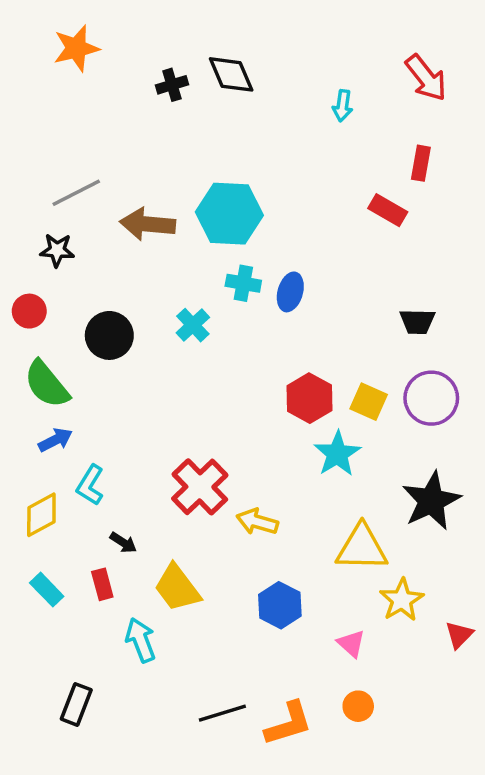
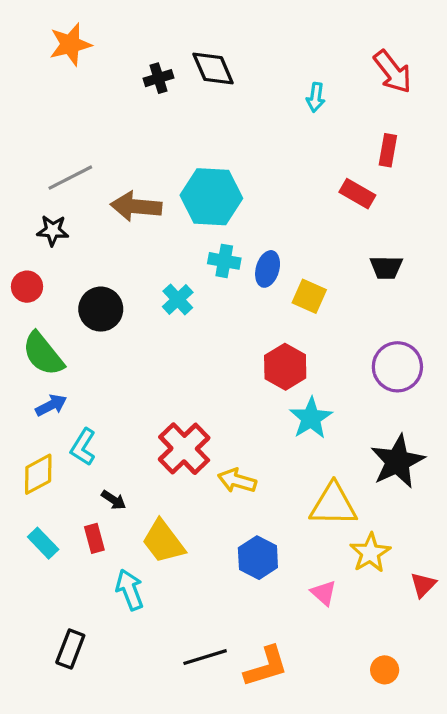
black trapezoid: (417, 322) -> (386, 267), moved
yellow square: (369, 402) -> (309, 296), moved
orange circle: (358, 706) -> (385, 670), moved

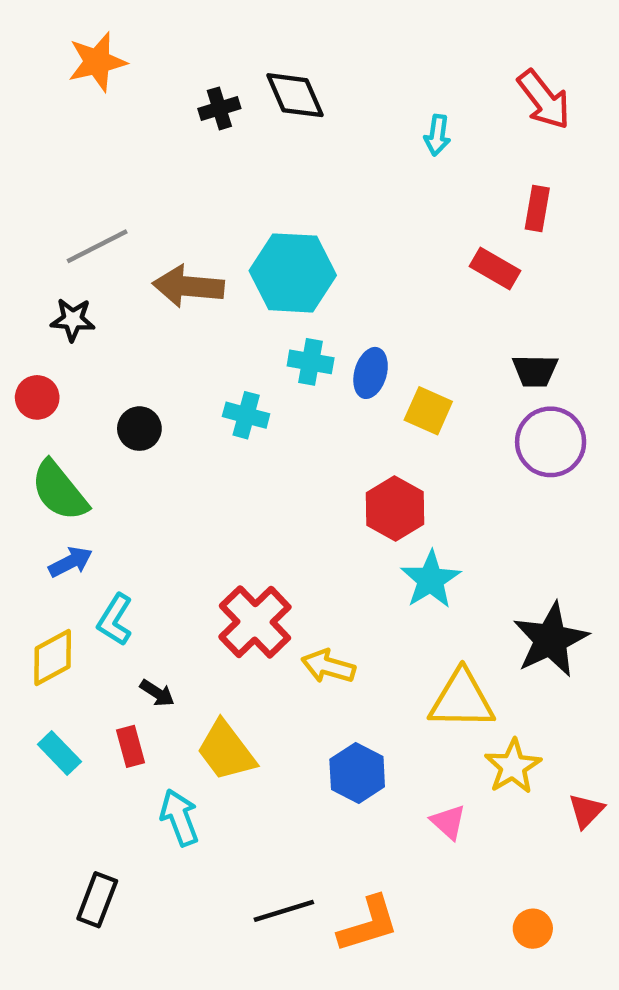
cyan cross: (178, 299) -> (246, 415), turned -32
black circle: (101, 309) -> (139, 429), size x0.7
purple circle: (397, 367) -> (551, 442), moved

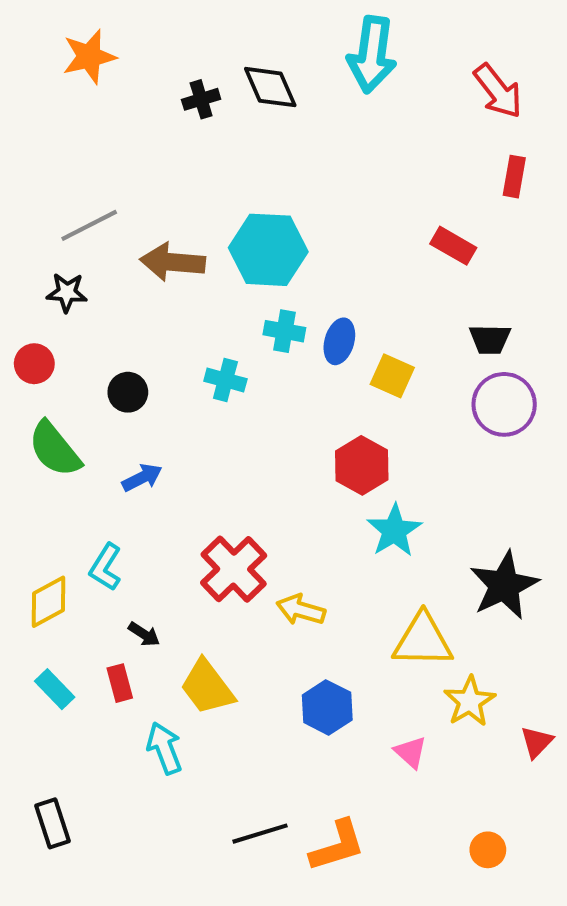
cyan arrow: (437, 135) -> (372, 55), moved, size x2.0
red rectangle: (537, 209) -> (514, 177), moved
blue arrow: (71, 562) -> (142, 478), moved
black rectangle: (97, 900) -> (53, 823), moved, turned -39

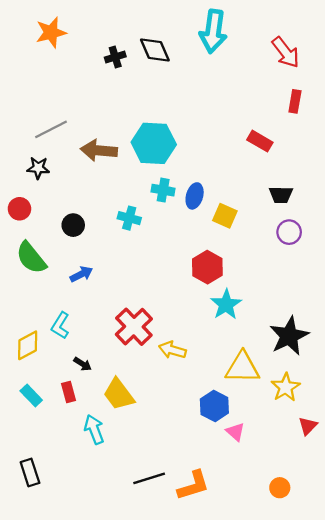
purple circle: (504, 404) -> (289, 232), size x0.7
yellow star: (470, 701) -> (286, 387), moved
blue hexagon: (327, 707) -> (214, 406), moved

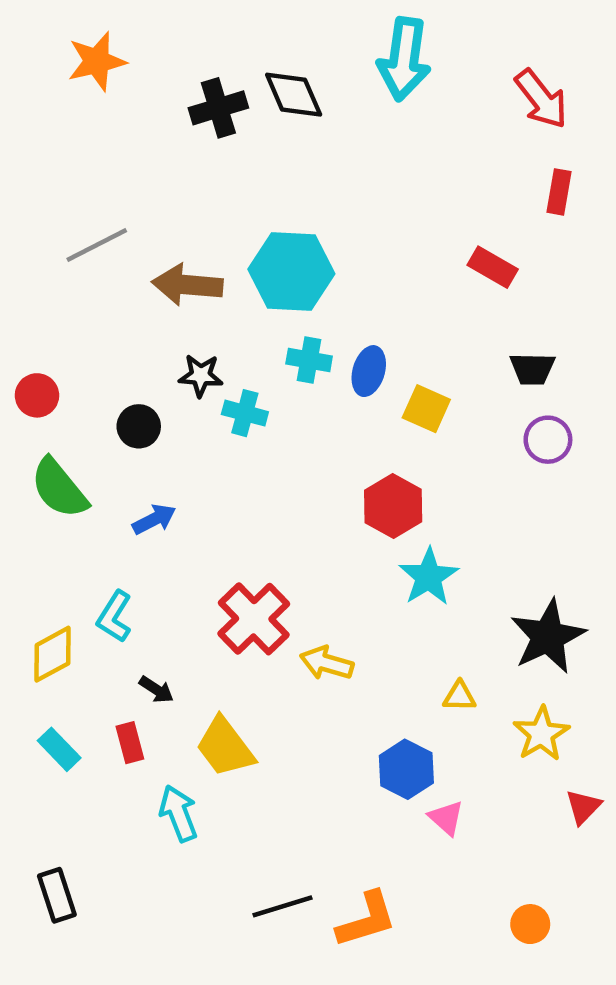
black cross: (115, 57) -> (218, 108), size x1.4
black star: (38, 168) -> (201, 375), moved
yellow triangle: (242, 367) -> (459, 696), size x0.5

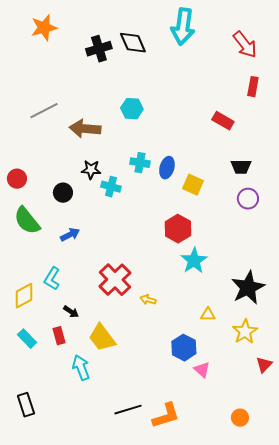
cyan hexagon: (291, 272) -> (132, 109), moved, size x0.6
yellow arrow: (327, 663) -> (148, 300), size x0.7

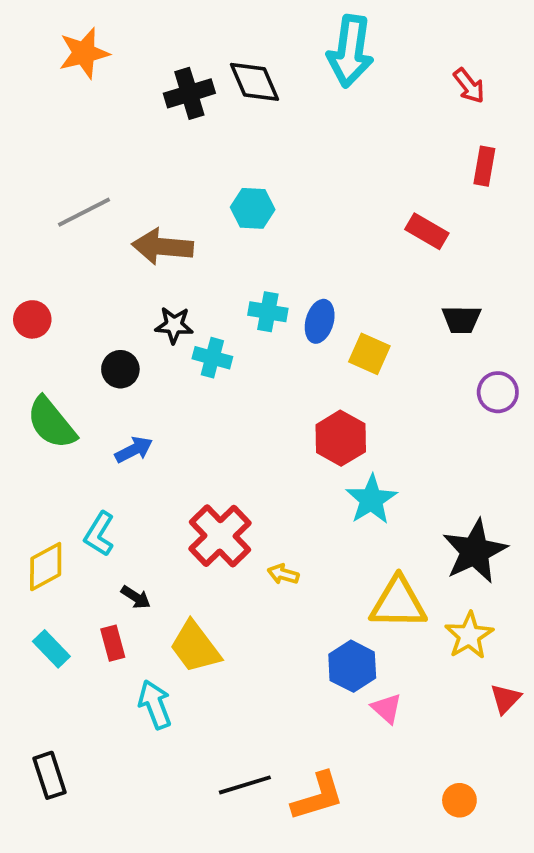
red arrow: (245, 45) -> (469, 86), size x0.7
red circle: (17, 179) -> (32, 319), moved
purple circle: (248, 199) -> (498, 392), moved
yellow triangle: (208, 315) -> (398, 603), size x2.0

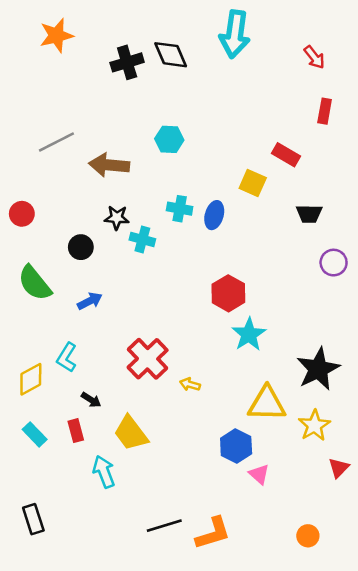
yellow square: (369, 354) -> (253, 183), moved

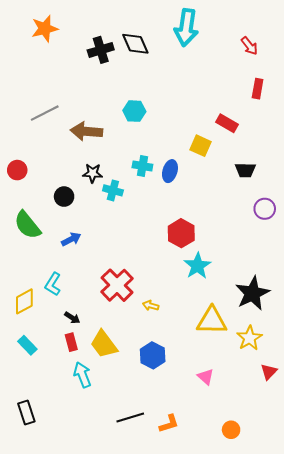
red rectangle: (76, 431) -> (71, 342), moved
blue hexagon: (236, 446) -> (153, 355), moved
orange L-shape: (213, 533) -> (169, 424), size x0.7
orange circle: (308, 536) -> (231, 430), moved

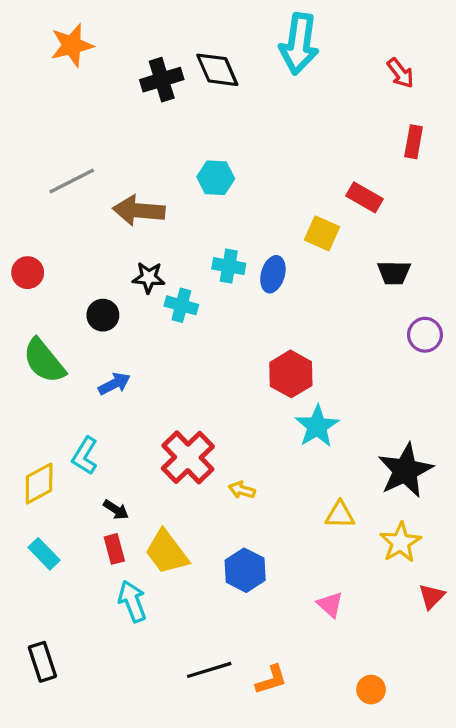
yellow triangle: (212, 321) -> (340, 515), size x0.6

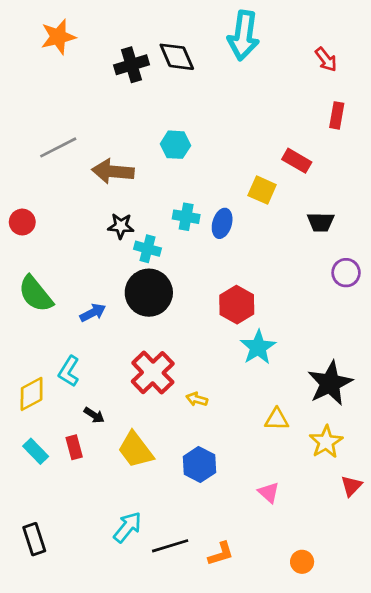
black circle: (103, 315) -> (149, 293), moved, size x1.8
red rectangle: (114, 549) -> (74, 447), moved
cyan arrow: (132, 601) -> (128, 527), moved, turned 60

